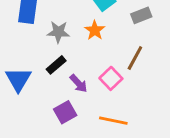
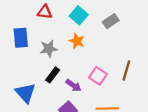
brown line: (135, 58) -> (126, 71), moved

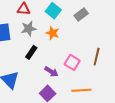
gray star: (49, 49) -> (29, 29), moved
black rectangle: (53, 75) -> (31, 52), moved

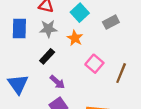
pink square: (72, 62) -> (94, 64), moved
purple arrow: (51, 72) -> (57, 82), moved

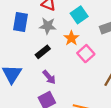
pink square: (94, 64) -> (86, 54), moved

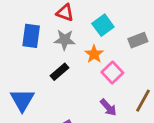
purple arrow: (49, 77) -> (108, 107), moved

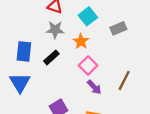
blue rectangle: (31, 36) -> (24, 51), moved
pink square: (112, 73) -> (88, 65), moved

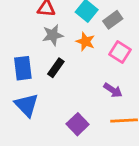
gray rectangle: (118, 28) -> (113, 20), moved
pink square: (88, 65) -> (120, 52), moved

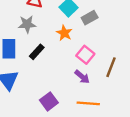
gray star: (53, 35) -> (27, 24), moved
pink square: (120, 52) -> (85, 55), moved

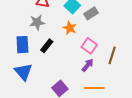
purple arrow: (82, 77) -> (88, 65), turned -88

